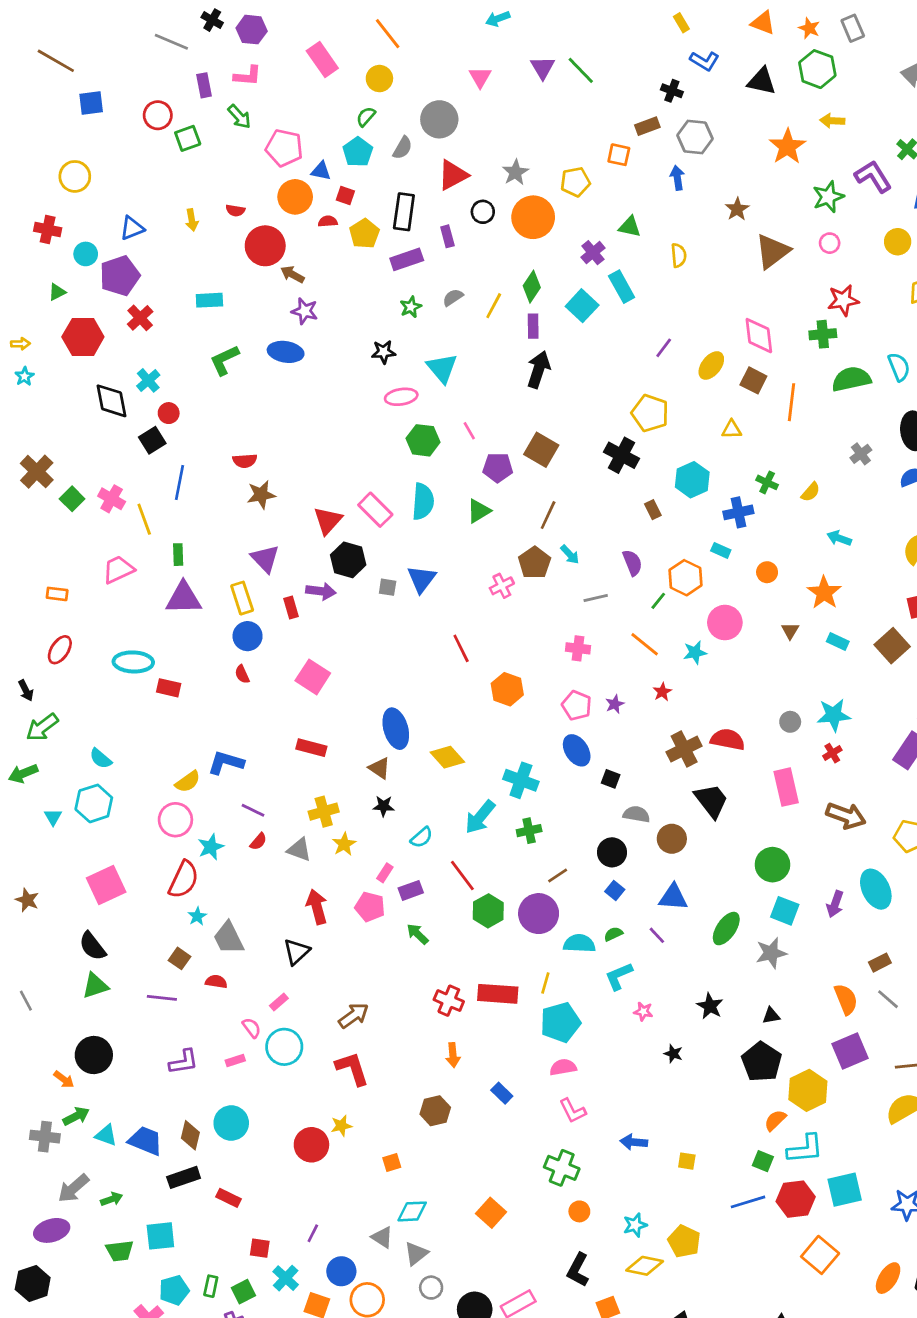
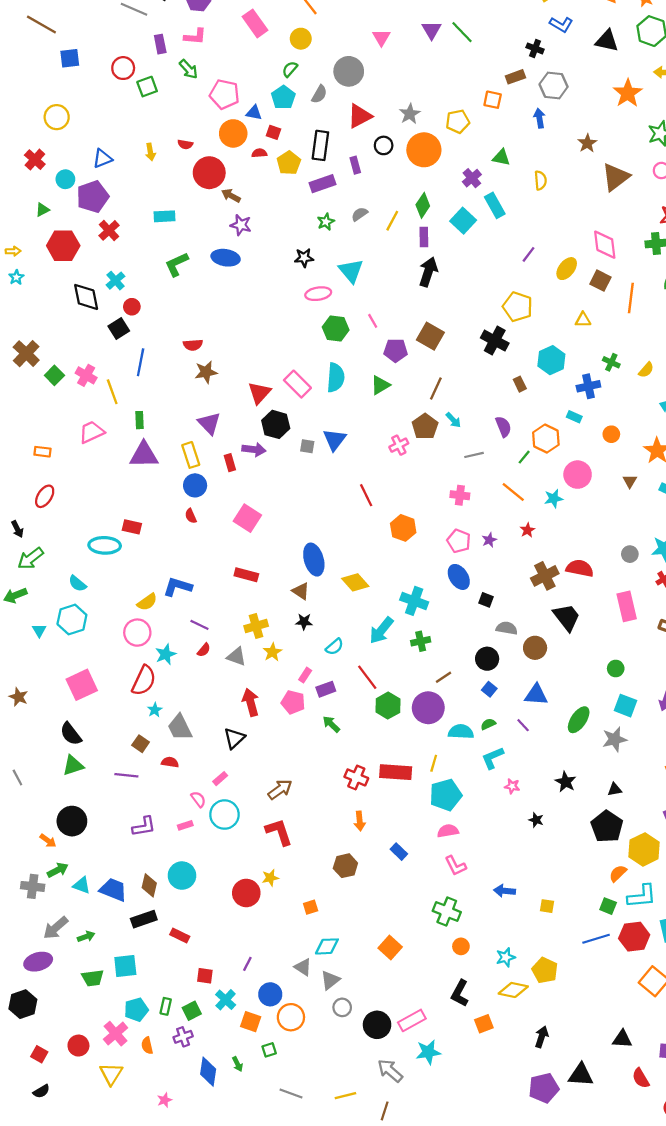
red cross: (48, 229) -> (35, 160), turned 30
cyan ellipse: (133, 662) -> (105, 545), moved
green circle: (772, 865) -> (616, 669), size x0.6

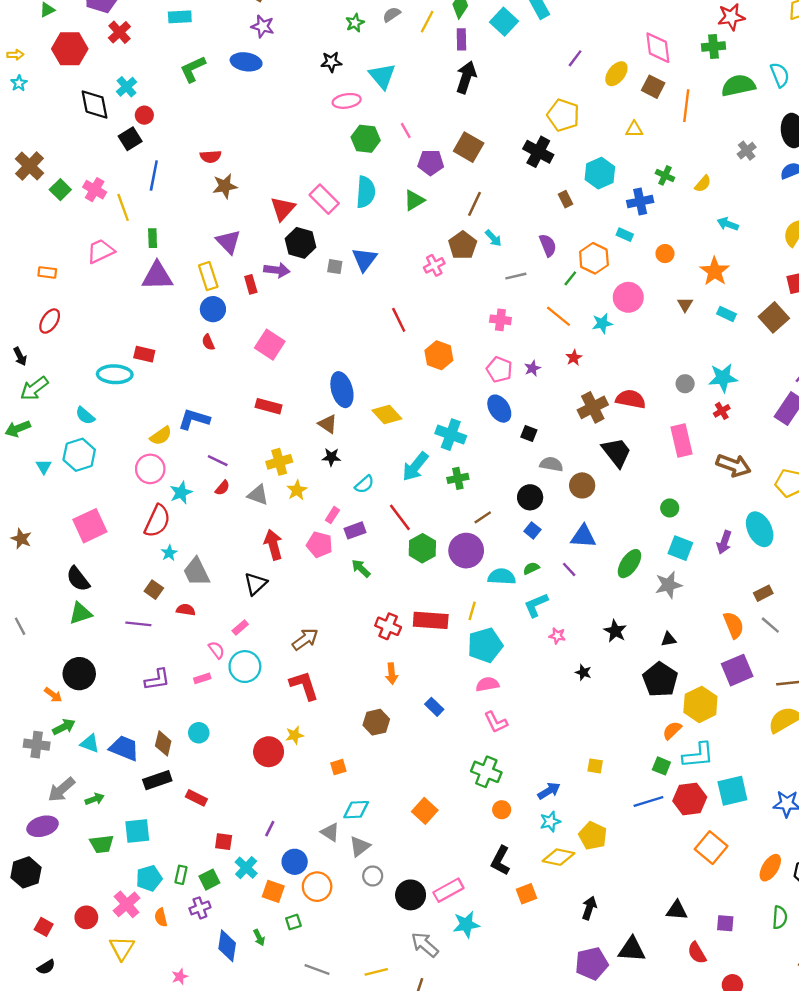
cyan circle: (182, 876) -> (199, 733), size x0.7
blue arrow: (505, 891) -> (549, 791), moved, turned 144

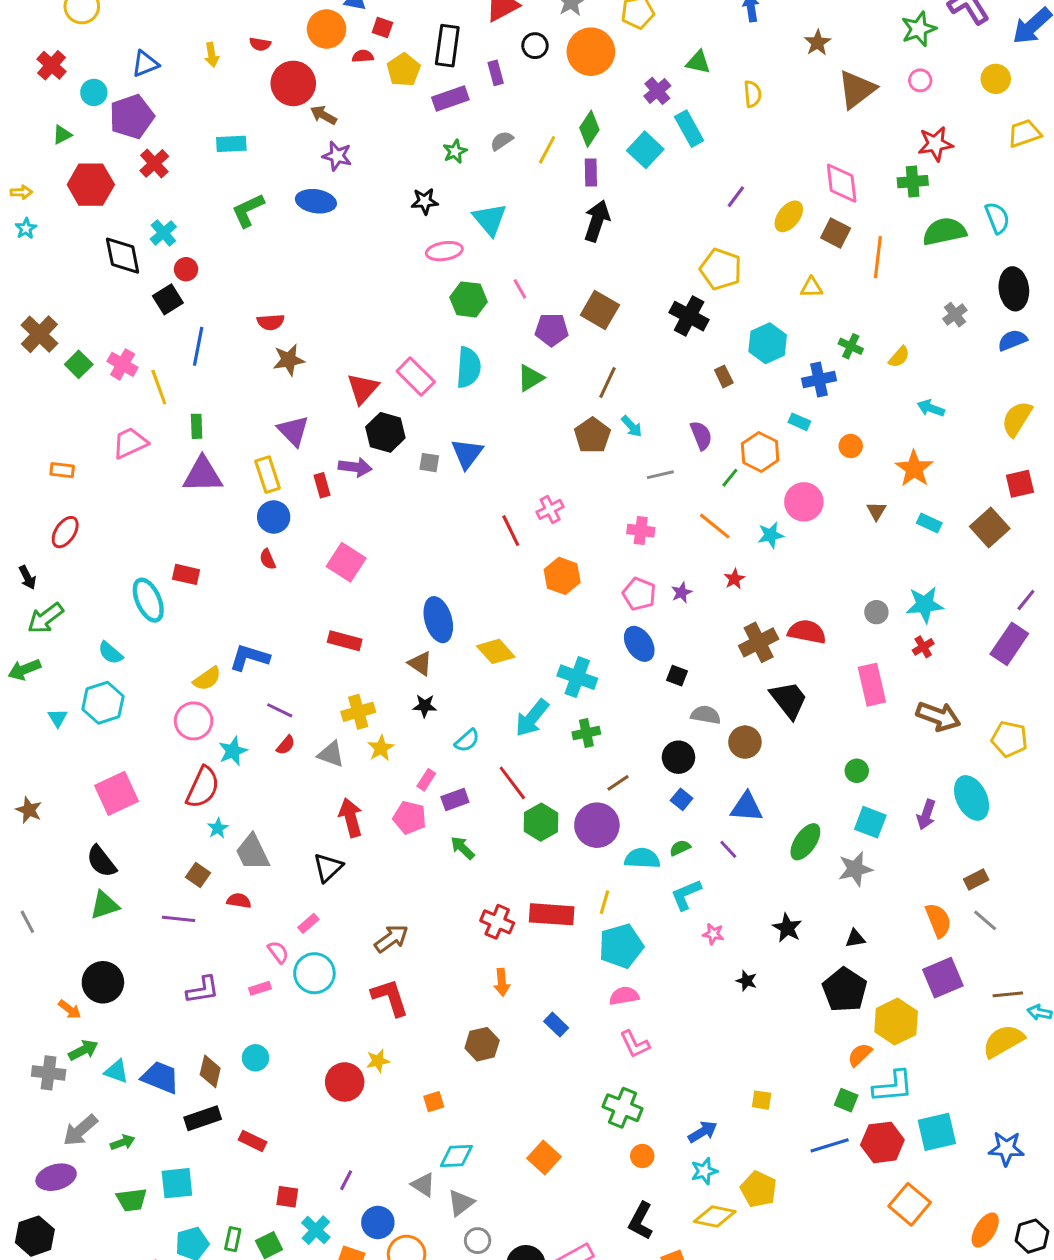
pink cross: (434, 265) -> (550, 509), moved
cyan ellipse: (115, 374) -> (148, 600), turned 64

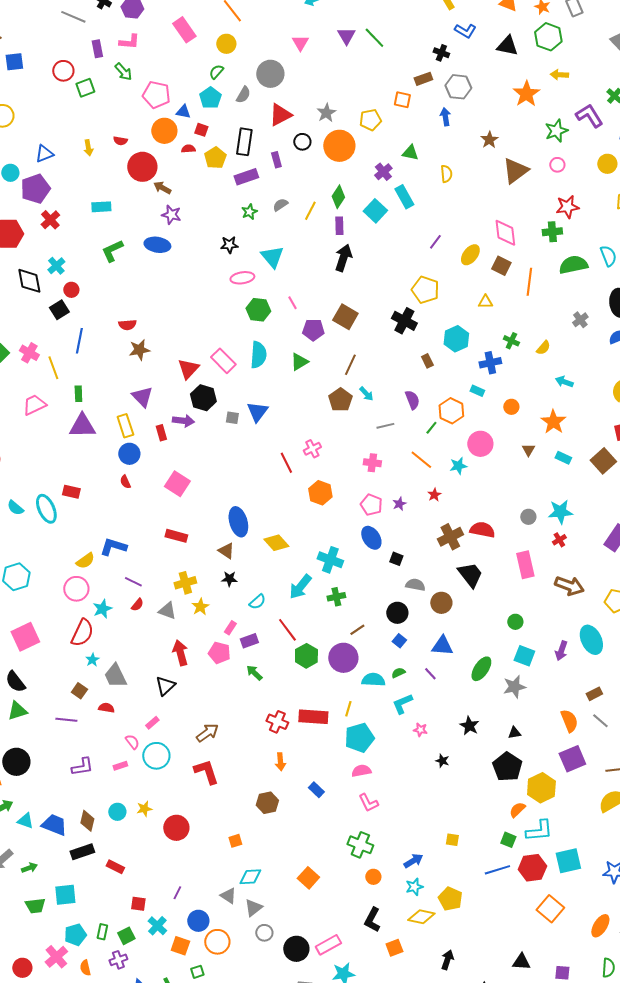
cyan semicircle: (110, 653) -> (15, 508), moved
yellow star: (378, 1061) -> (144, 809), moved

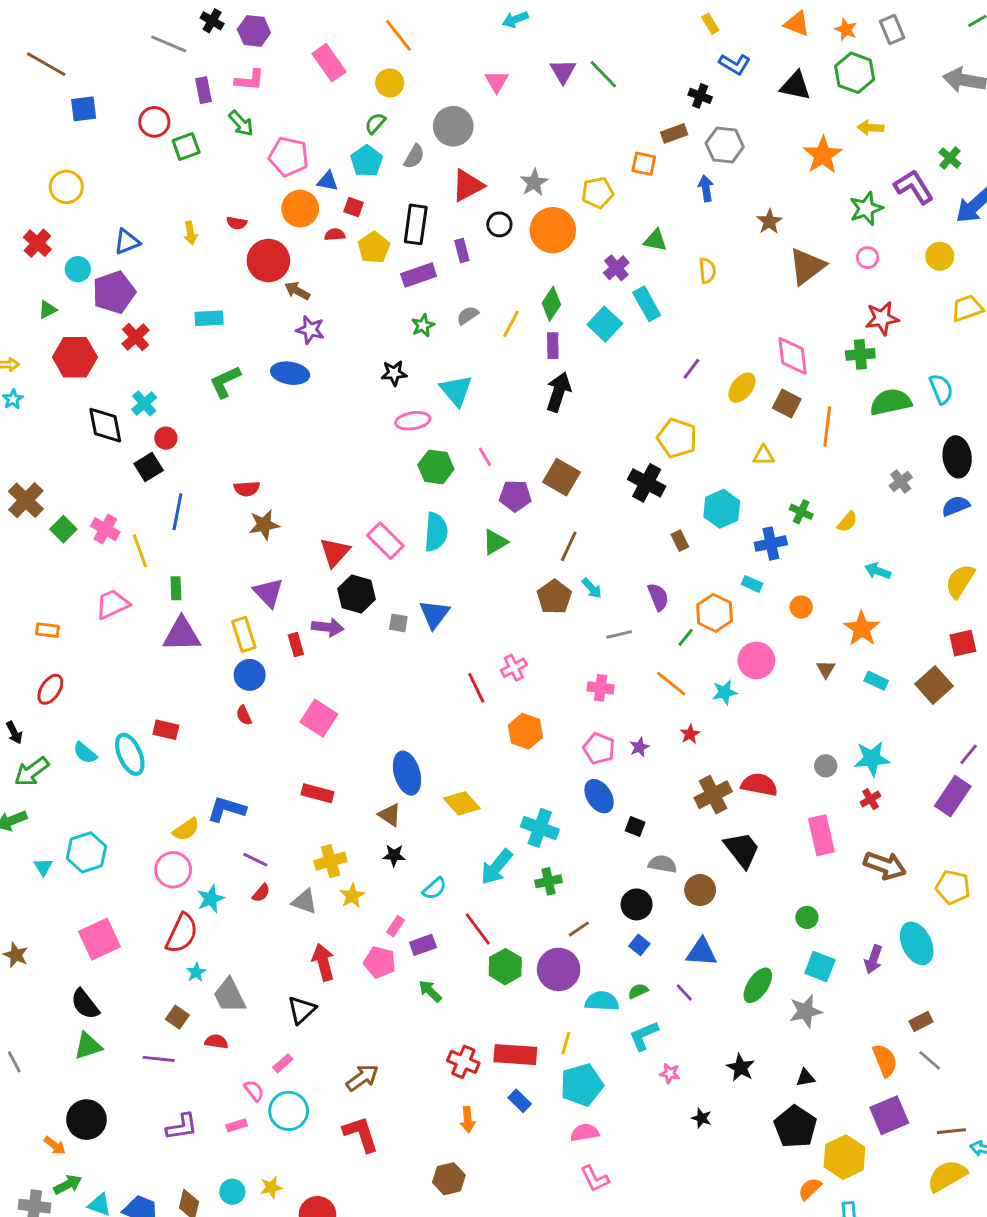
blue rectangle: (316, 790) -> (520, 1101), moved

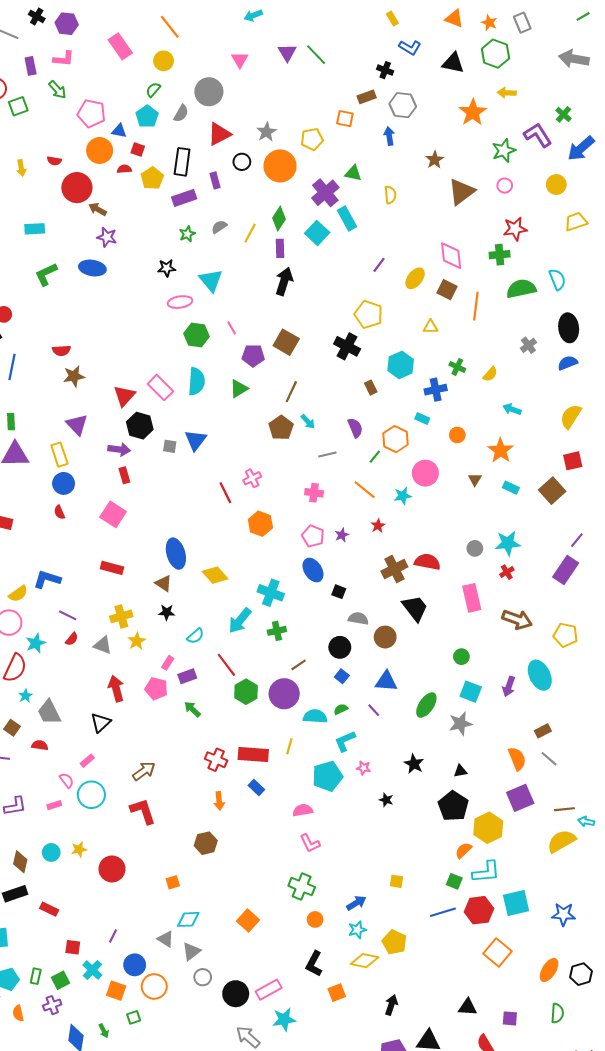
purple cross: (616, 268) -> (325, 193), size x1.5
red rectangle: (296, 645) -> (124, 475), moved
cyan pentagon: (582, 1085) -> (327, 776), moved

